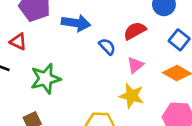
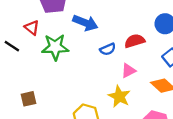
blue semicircle: (107, 47) -> (108, 49), turned 98
green star: (45, 79) -> (55, 47), moved

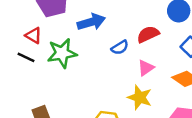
blue arrow: (85, 23) -> (91, 22), turned -30
black line: (12, 46) -> (26, 57), moved

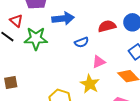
red semicircle: (148, 34) -> (107, 26), moved

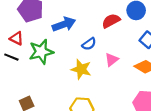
yellow star: (90, 84) -> (81, 69), moved

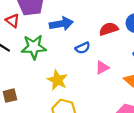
red triangle: (17, 38) -> (13, 21), moved
yellow star: (81, 69) -> (57, 80), moved

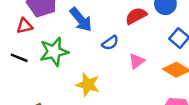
red triangle: (13, 21) -> (25, 26), turned -40
blue arrow: (61, 24) -> (81, 20), turned 70

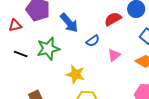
red triangle: (25, 26) -> (15, 25), moved

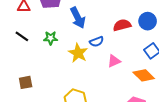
green star: (48, 49) -> (51, 38), size x0.6
yellow star: (76, 74) -> (78, 53), moved

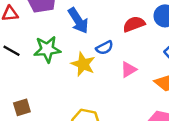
green star: (51, 38) -> (47, 49), size x1.5

